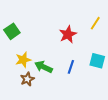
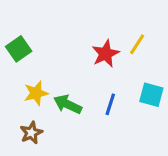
yellow line: (95, 23) -> (137, 44), moved
brown star: (27, 79) -> (31, 133), moved

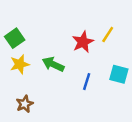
yellow star: (36, 93) -> (20, 64), moved
green arrow: (68, 104) -> (53, 64), moved

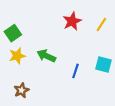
yellow line: (108, 34) -> (101, 25), moved
red star: (83, 42) -> (72, 21), moved

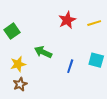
yellow line: (101, 25) -> (94, 23), turned 40
yellow star: (17, 56) -> (18, 64), moved

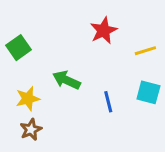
yellow line: (94, 23) -> (145, 51), moved
blue line: (70, 66) -> (108, 102), turned -32

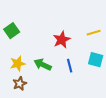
red star: (104, 31) -> (62, 40), moved
green arrow: (66, 80) -> (43, 65), moved

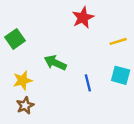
red star: (62, 40) -> (83, 18), moved
green arrow: (43, 65) -> (55, 63), moved

